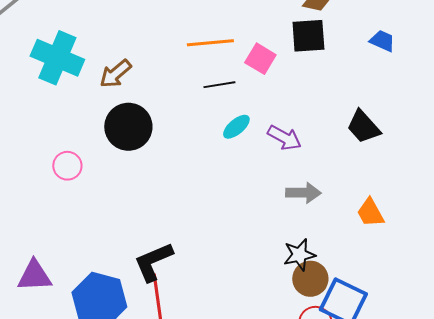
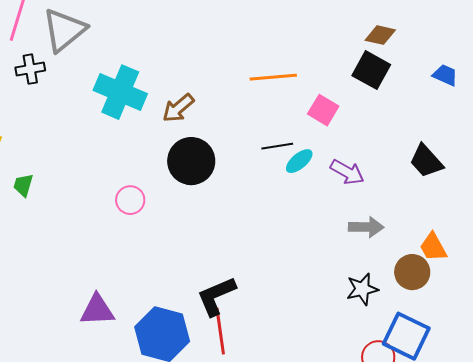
black square: (308, 36) -> (371, 70), turned 33
pink square: (260, 59) -> (323, 110), moved
black line: (219, 85) -> (277, 146), moved
brown circle: (310, 279) -> (412, 272), moved

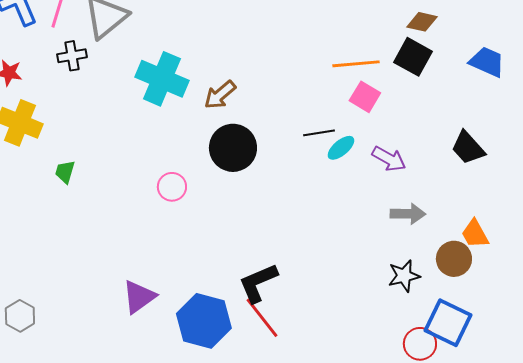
blue trapezoid: (445, 75) -> (487, 62), size x1.4
orange line: (273, 77) -> (356, 64), moved
purple triangle: (97, 310) -> (139, 297), turned -33
red line: (220, 331) -> (262, 318), turned -30

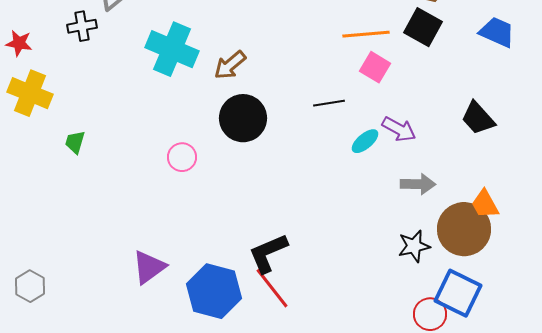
cyan ellipse: (341, 148) -> (365, 141), moved
brown circle: (454, 259) -> (464, 229), size x1.5

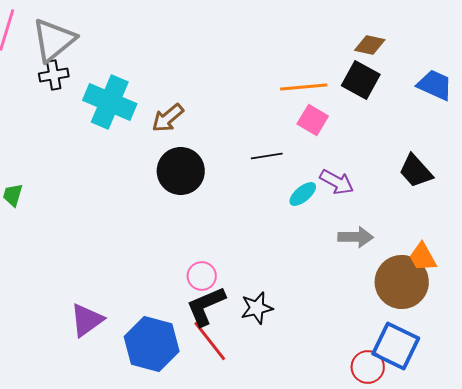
black cross: (82, 26) -> (54, 75), moved
pink circle: (182, 157) -> (202, 276), moved
black star: (414, 246) -> (257, 308), moved

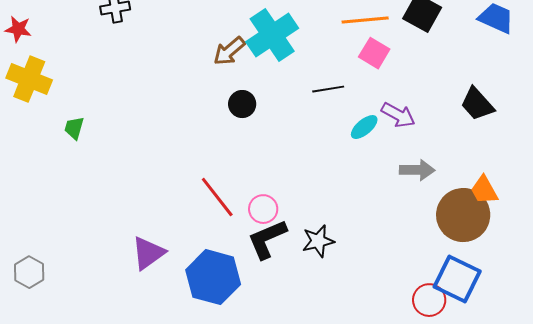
cyan cross: (110, 102) -> (272, 35), moved, turned 33
black circle: (181, 171) -> (242, 104), size x0.6
red line: (210, 341) -> (217, 197), moved

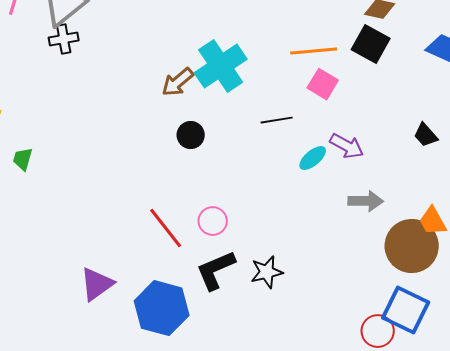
black trapezoid: (477, 104) -> (426, 135), size x0.7
pink circle: (263, 209) -> (213, 221), moved

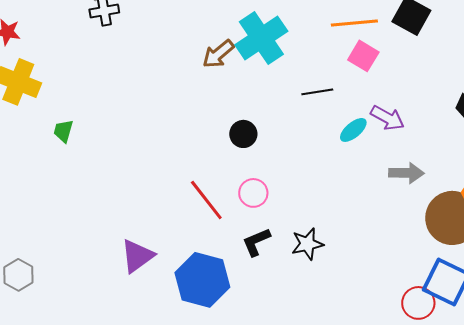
black circle: (191, 135) -> (243, 134), moved
black L-shape: (216, 270) -> (256, 242), size x0.7

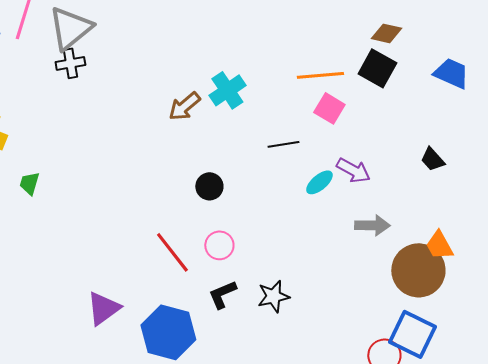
cyan cross: (261, 38) -> (227, 90), size x0.7

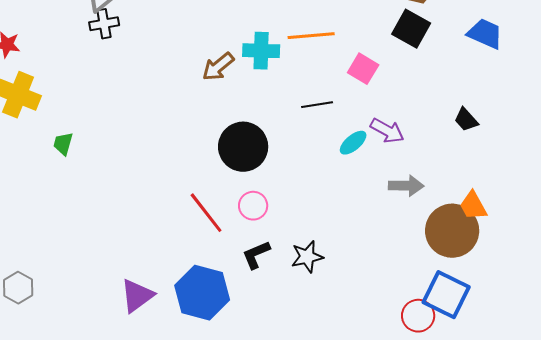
orange line: (320, 75) -> (311, 36), moved
cyan cross: (227, 90) -> (261, 51), turned 36
black circle: (209, 186) -> (243, 147), size x1.8
purple triangle: (103, 308) -> (137, 296), moved

